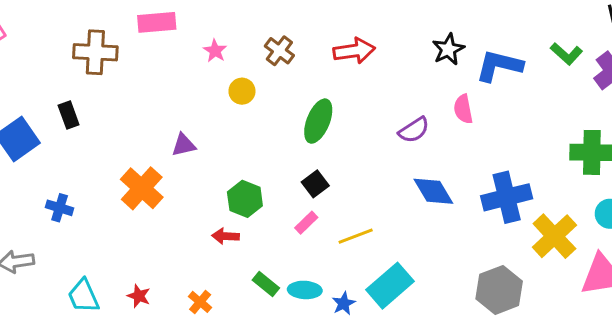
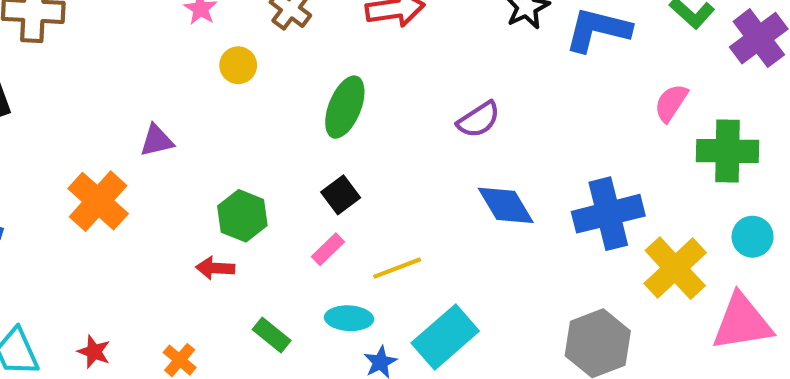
pink semicircle: (463, 109) -> (671, 103), moved, turned 44
cyan ellipse: (305, 290) -> (349, 318), moved

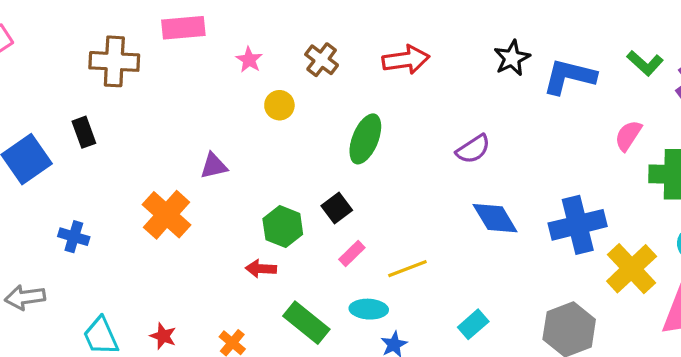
black square: (341, 195) -> (337, 208), moved
green rectangle: (272, 335) -> (306, 323), size x1.5
cyan rectangle: (445, 337) -> (473, 324), moved, size x0.6

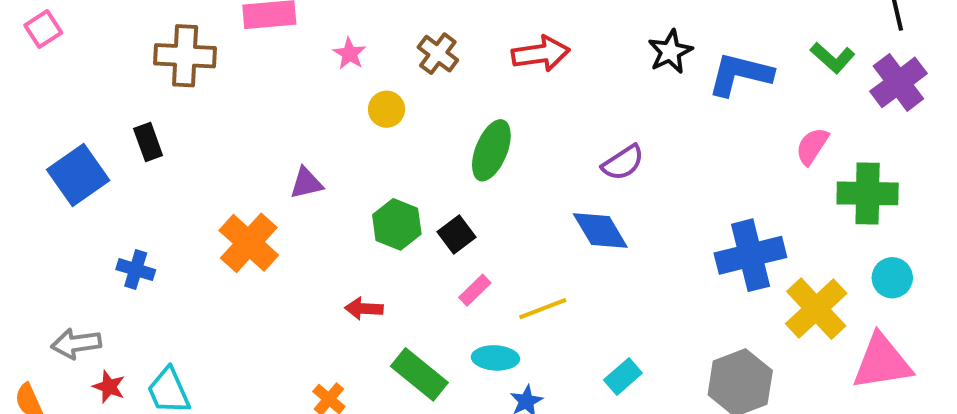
blue diamond: (495, 218) -> (600, 230), moved
green hexagon: (283, 227) -> (397, 224), moved
red star: (163, 336) -> (109, 387), moved

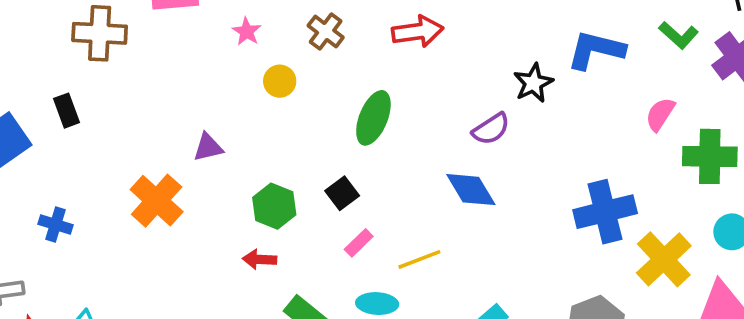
black star: (670, 52) -> (533, 83), moved
green hexagon: (397, 224) -> (274, 206), moved

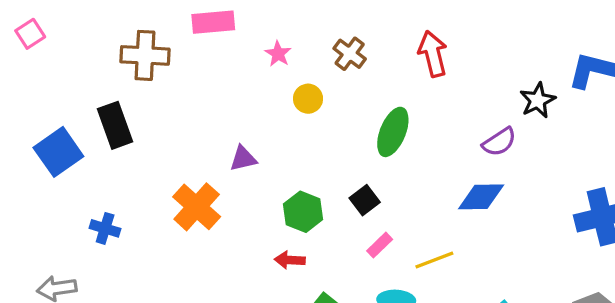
red arrow: (418, 32) -> (433, 54), turned -96
black rectangle: (67, 111) -> (115, 125), size x1.5
blue diamond: (471, 190) -> (481, 197), turned -60

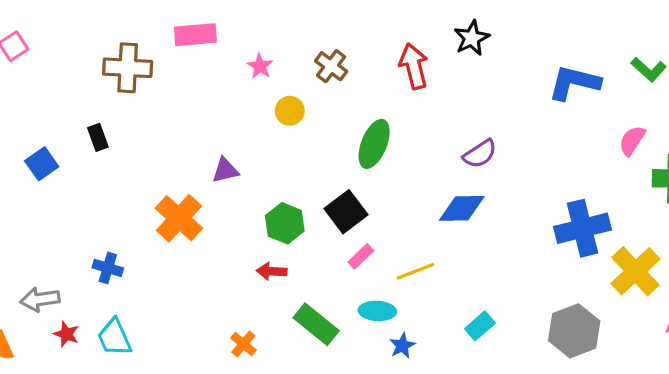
black star: (538, 100) -> (472, 38), moved
black rectangle: (115, 125) -> (98, 137), size x0.6
blue square: (58, 152) -> (42, 164), size x0.7
black square: (365, 200) -> (346, 212), size x1.4
blue cross: (105, 228) -> (108, 268), moved

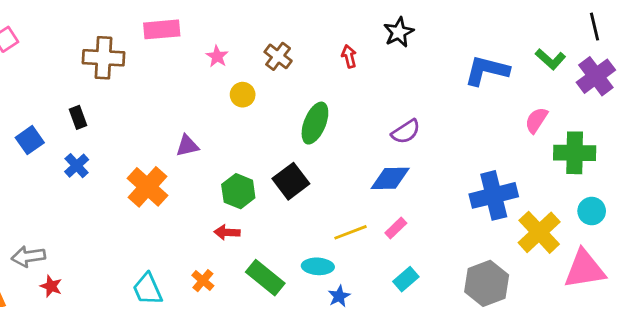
red arrow: (414, 66) -> (349, 56), size x0.6
pink rectangle: (361, 256) -> (396, 228), moved
blue cross: (108, 268) -> (77, 166), moved, turned 30
cyan trapezoid: (114, 337) -> (148, 289), moved
orange cross: (243, 344) -> (203, 281), moved

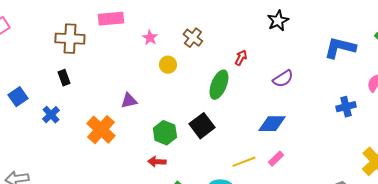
red arrow: (349, 56) -> (241, 58), moved, turned 42
black rectangle: (78, 117) -> (64, 78), moved
purple semicircle: (406, 132) -> (283, 79), moved
blue cross: (494, 195) -> (346, 107), moved, size x0.6

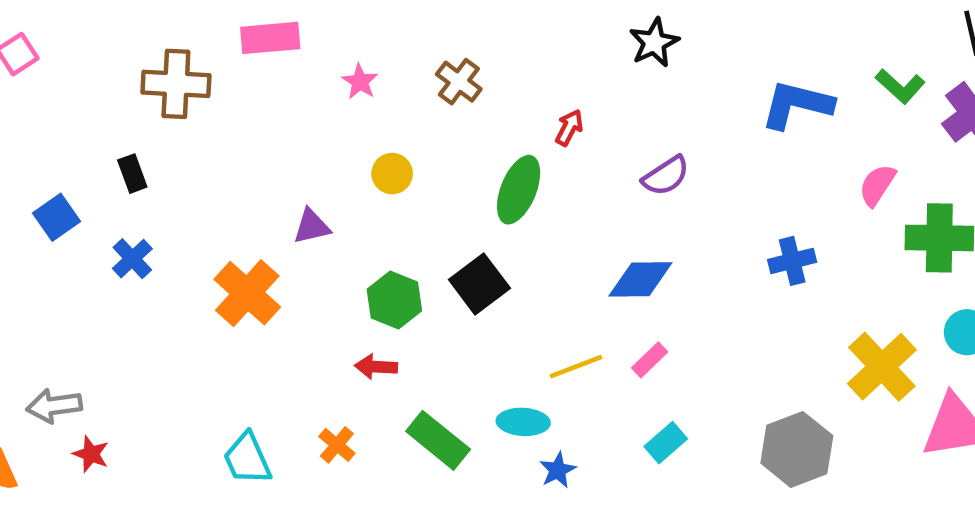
yellow circle: (168, 65) -> (392, 174), moved
black rectangle: (64, 78) -> (132, 174), moved
blue cross: (346, 107) -> (792, 261), moved

